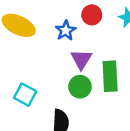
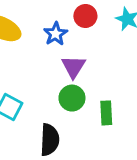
green rectangle: (110, 76) -> (106, 113), moved, size x0.7

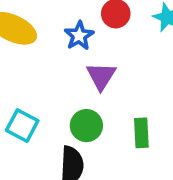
green circle: (72, 98) -> (86, 126), moved

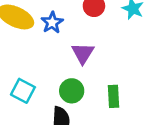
blue star: (79, 36) -> (52, 23), moved

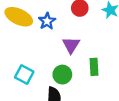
green rectangle: (113, 96) -> (94, 67), moved

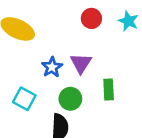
blue star: (47, 21) -> (52, 67), moved

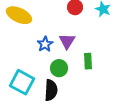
cyan square: (24, 99) -> (22, 82), moved, size x1.4

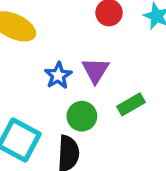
green rectangle: (88, 61) -> (131, 104), turned 63

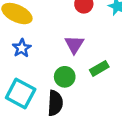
blue star: (58, 75) -> (22, 48), moved

